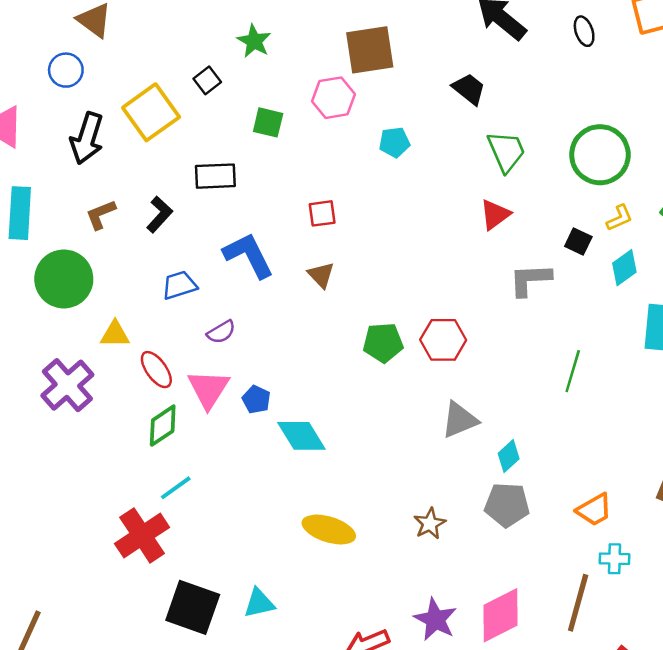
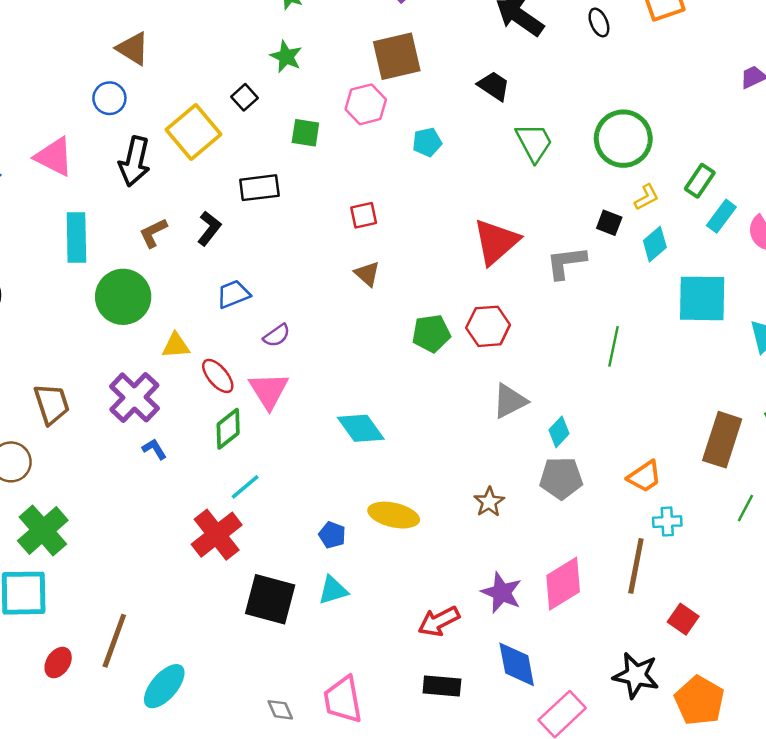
red triangle: (495, 215) -> (496, 242), moved, size x1.6
blue L-shape: (248, 255) -> (154, 449), moved, size x0.5
blue pentagon: (256, 400) -> (332, 535), moved

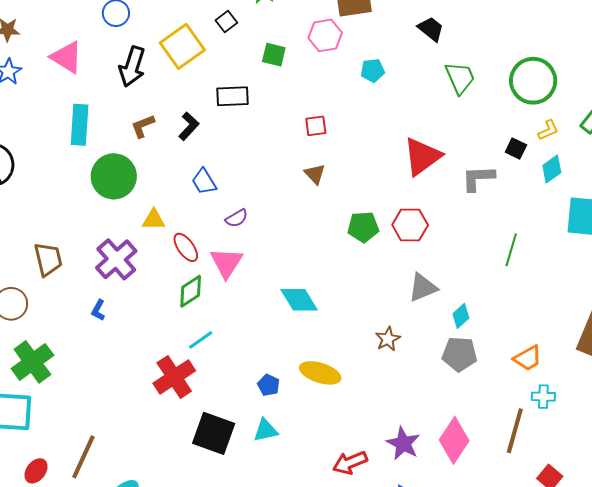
blue trapezoid: (233, 294) -> (204, 182), turned -104
blue L-shape: (154, 449) -> (98, 310), moved, turned -125
brown star: (489, 502) -> (388, 339), moved
pink diamond: (563, 584) -> (454, 440), turned -30

